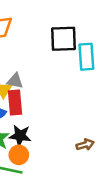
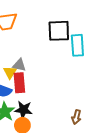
brown arrow: (85, 145) -> (76, 117), turned 120

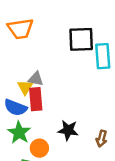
black star: (23, 110) -> (68, 130), moved

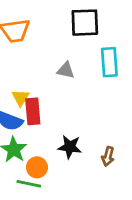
black square: (81, 39) -> (85, 23), moved
gray triangle: (36, 79) -> (66, 70), moved

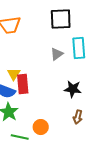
gray triangle: (66, 70) -> (57, 54), moved, turned -48
black star: (70, 147) -> (73, 89), moved
orange circle: (37, 167) -> (41, 127), moved

